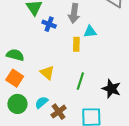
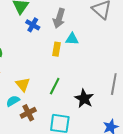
yellow triangle: (47, 73) -> (23, 84), moved

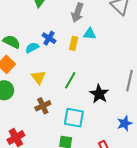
blue cross: (33, 25) -> (49, 38), moved
cyan semicircle: (13, 101) -> (32, 48), moved

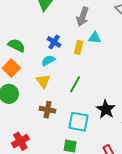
cyan semicircle: (32, 48) -> (48, 61), moved
black star: (99, 94) -> (106, 109), moved
brown cross: (43, 106) -> (48, 110), turned 35

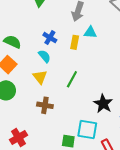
cyan semicircle: (48, 61) -> (44, 56), turned 80
cyan square: (78, 122) -> (87, 130), moved

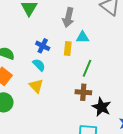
green line: (72, 79) -> (87, 68), moved
brown cross: (45, 105) -> (83, 92), moved

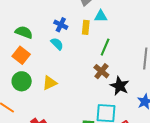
yellow triangle: (36, 86) -> (50, 83), moved, turned 49
brown cross: (83, 92) -> (101, 71), turned 35

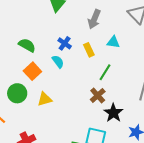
cyan triangle: (101, 16) -> (113, 42), moved
yellow rectangle: (86, 27) -> (89, 50), turned -40
orange square: (21, 55) -> (32, 71), moved

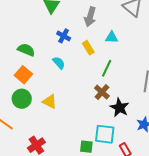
blue cross: (65, 43) -> (64, 36), moved
orange square: (32, 71) -> (23, 75), moved
yellow triangle: (45, 99) -> (50, 102), turned 49

